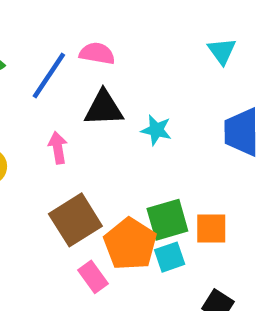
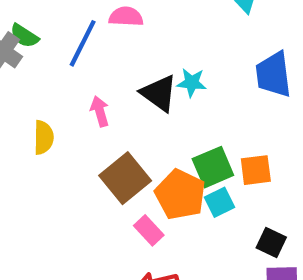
black triangle: (104, 108) -> (159, 93), moved, turned 45

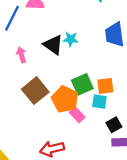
cyan square: (220, 202) -> (99, 102), moved, turned 35
pink rectangle: (149, 230) -> (77, 115), moved
black square: (271, 242) -> (114, 125), turned 35

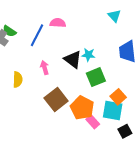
green square: (82, 84) -> (96, 77), moved
orange square: (105, 86) -> (118, 97), turned -35
cyan square: (99, 102) -> (113, 110), size x1.5

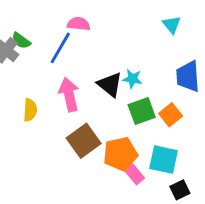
pink semicircle: (58, 23) -> (79, 24), moved
pink arrow: (45, 68) -> (69, 95), size x1.6
orange square: (118, 97) -> (171, 115), moved
orange pentagon: (82, 108) -> (120, 154), turned 30

